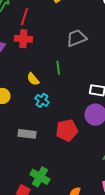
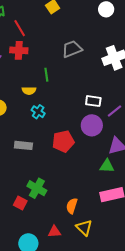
red line: (24, 17) -> (20, 28), turned -48
green line: (58, 68) -> (46, 75), moved
yellow semicircle: (33, 79) -> (29, 91), turned -48

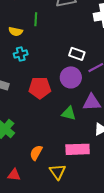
cyan cross: (38, 112) -> (21, 54), turned 32
green triangle: (107, 166) -> (69, 113), moved
yellow triangle: (84, 228) -> (58, 172), moved

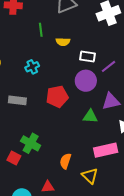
yellow semicircle: (16, 31) -> (63, 42), moved

